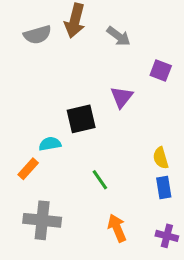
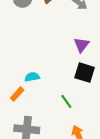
black square: (81, 119) -> (85, 73), moved, turned 30

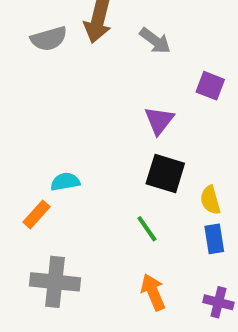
green line: (66, 101) -> (147, 229), moved

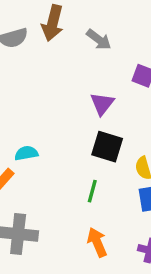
green line: (147, 229) -> (92, 191), turned 50

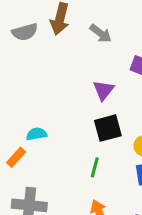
black square: (107, 147) -> (108, 128), turned -32

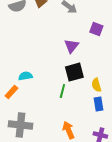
green line: (95, 167) -> (62, 91), moved

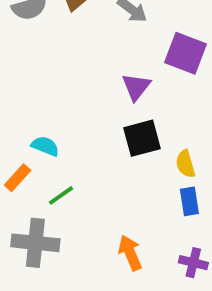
purple square: (96, 29) -> (185, 53), size x1.5
cyan semicircle: (25, 76) -> (45, 146), turned 32
green line: (62, 91) -> (61, 195), moved, turned 40

